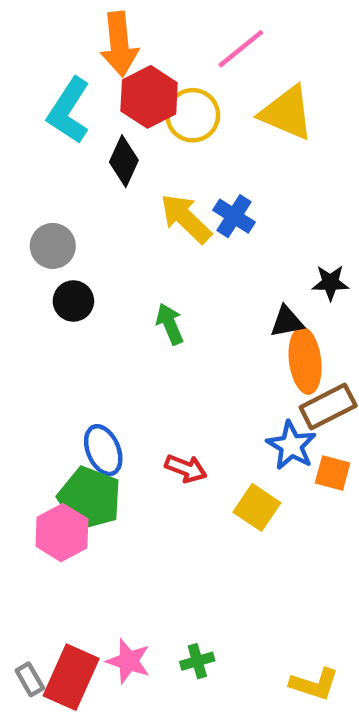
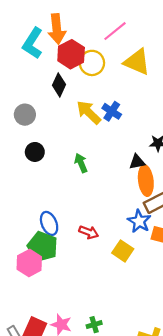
cyan L-shape: (69, 111) -> (33, 43), moved
gray circle: (53, 246) -> (25, 115), moved

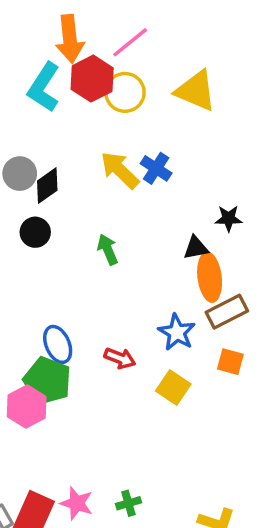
pink line: (115, 31) -> (130, 42), moved
cyan L-shape: (33, 43) -> (44, 87), moved
black diamond: (59, 85) -> (47, 186), moved, turned 30
blue star: (139, 221) -> (177, 332), moved

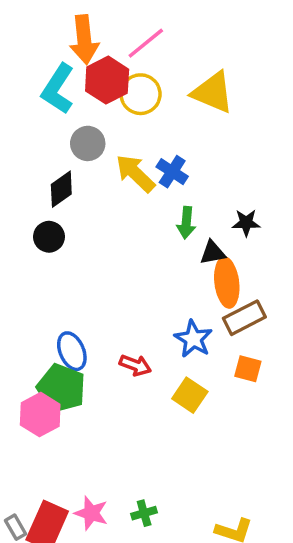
gray circle: (20, 174) -> (88, 143), moved
green arrow: (108, 249) -> (186, 223), moved, turned -152

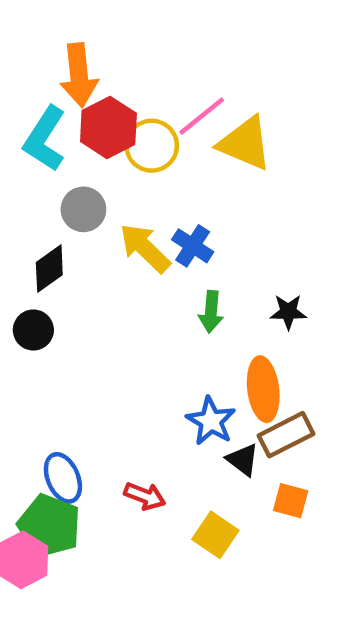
pink line: (146, 43) -> (202, 116), moved
black triangle: (213, 253) -> (243, 460), moved, turned 48
blue star: (193, 339) -> (211, 421), moved

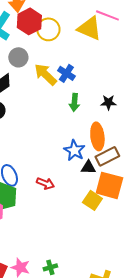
pink line: (202, 116) -> (107, 15), moved, turned 60
black triangle: (243, 460) -> (88, 167), turned -35
orange square: (291, 501) -> (109, 185), size x1.8
yellow square: (215, 535) -> (92, 200), moved

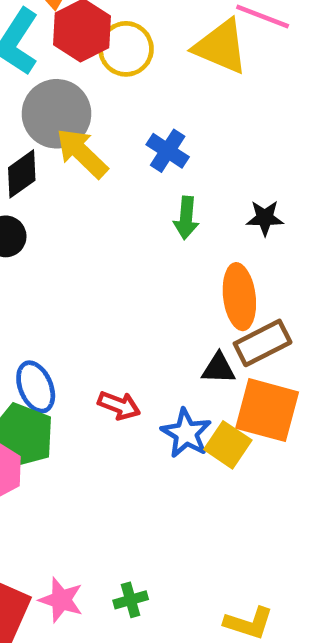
gray circle: (18, 57) -> (56, 114), size x1.5
yellow arrow: (45, 74) -> (82, 153), moved
blue star: (74, 150) -> (186, 433), moved

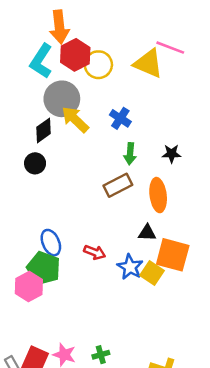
brown rectangle: (263, 343) -> (118, 185), moved

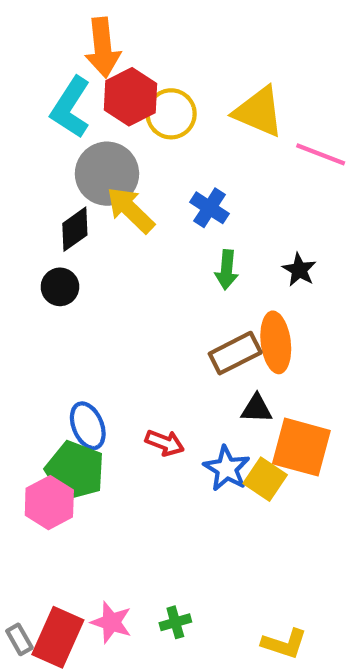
pink line: (170, 48) -> (321, 154), moved
black star: (171, 154) -> (299, 270), turned 30
brown rectangle: (118, 185) -> (235, 353), moved

